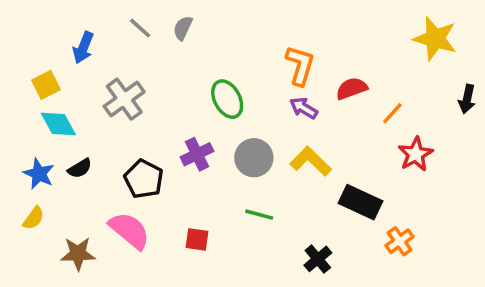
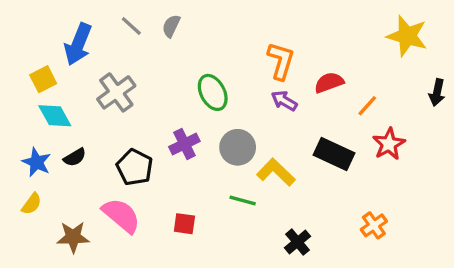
blue arrow: (83, 48) -> (78, 44), size x1.4
yellow L-shape: (311, 161) -> (276, 172), moved
black rectangle: (360, 202) -> (334, 154), moved

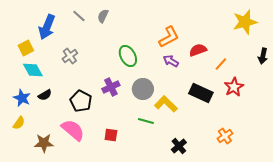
yellow star: (407, 36) -> (245, 22), turned -30
orange L-shape: (281, 61) -> (169, 37), turned 45
gray cross: (116, 92) -> (70, 56), size x0.7

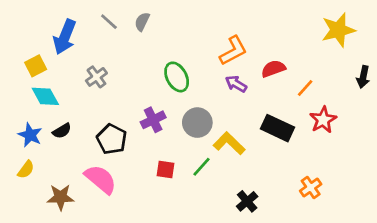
green line: (146, 121) -> (201, 167), turned -63
red square: (111, 135) -> (166, 170), moved

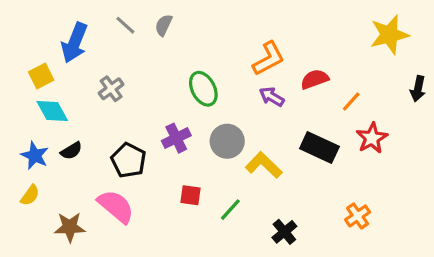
green line: (201, 167) -> (230, 210), moved

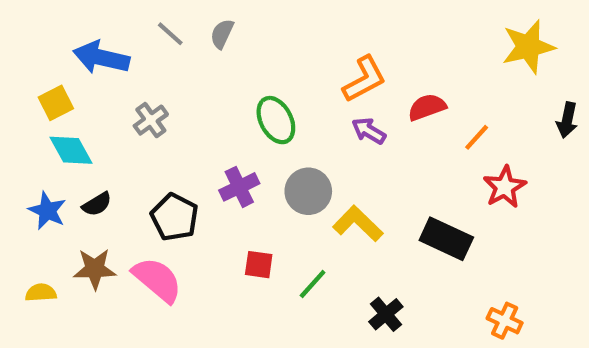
blue arrow: (75, 43) -> (101, 58), turned 81
black rectangle: (319, 148) -> (446, 239), moved
yellow semicircle: (30, 195) -> (41, 293), moved, turned -130
orange cross: (358, 216) -> (505, 321), moved, turned -30
brown star: (70, 227) -> (95, 269), moved

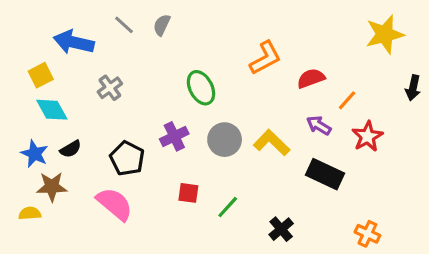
purple arrow: (369, 131) -> (319, 125), moved
yellow L-shape: (358, 224) -> (272, 143), moved
brown star: (95, 269) -> (52, 187), moved

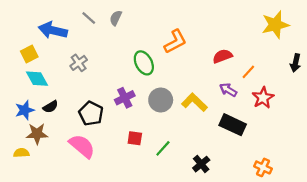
orange L-shape: (265, 58) -> (175, 42), moved
blue star: (34, 154) -> (25, 110), turned 30

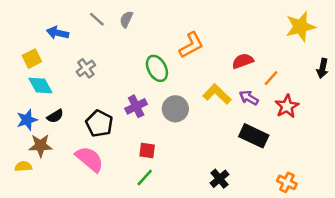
blue arrow: (53, 30) -> (58, 33), size x0.7
yellow L-shape: (194, 102) -> (217, 94), moved
green line: (163, 148) -> (145, 177), moved

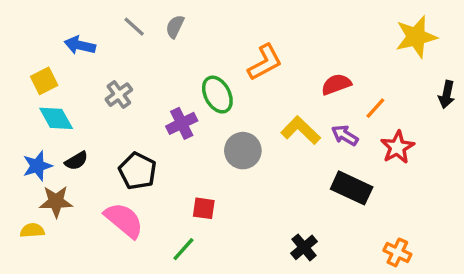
purple cross: (136, 106) -> (182, 123), moved
green line: (145, 177) -> (183, 249), moved

